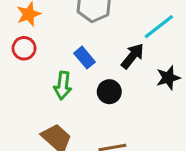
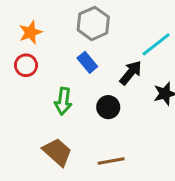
blue rectangle: (84, 58) -> (87, 62), moved

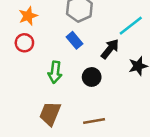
brown trapezoid: (57, 152) -> (50, 114), turned -110

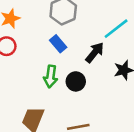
green arrow: (55, 72) -> (51, 76), moved

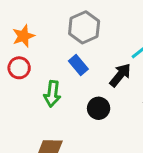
green arrow: (51, 76) -> (52, 94), moved

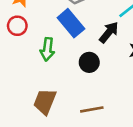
blue rectangle: (78, 65) -> (71, 23), size x1.5

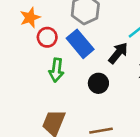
red circle: (17, 26) -> (47, 37), moved

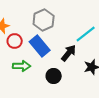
green arrow: (56, 70) -> (22, 66), turned -96

